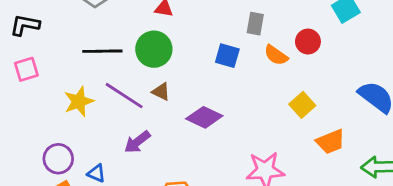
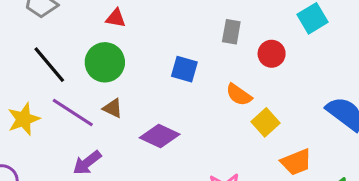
gray rectangle: (255, 24) -> (231, 32), moved
black line: (102, 51) -> (49, 65), turned 51
orange semicircle: (276, 55) -> (239, 95), moved

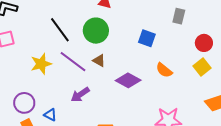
red circle: (272, 54) -> (204, 43), moved
orange semicircle: (239, 95) -> (164, 70), moved
yellow square: (266, 122) -> (202, 67), moved

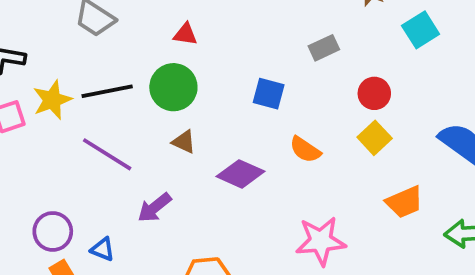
gray rectangle: (179, 16) -> (324, 48), turned 56
black line: (60, 30) -> (107, 91), turned -60
purple line: (73, 62) -> (107, 154), moved
yellow star: (41, 64) -> (52, 100), moved

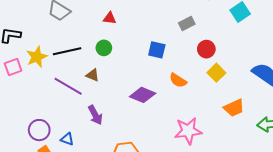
green circle: (173, 87) -> (104, 48), size x0.6
red circle: (374, 93) -> (206, 49), moved
brown triangle: (184, 142) -> (93, 75), moved
purple arrow: (155, 208) -> (95, 115), turned -78

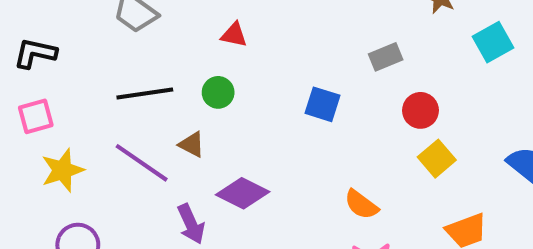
yellow star: (37, 57) -> (62, 170), moved
orange semicircle: (178, 80) -> (361, 205), moved
purple diamond: (143, 95) -> (243, 193), moved

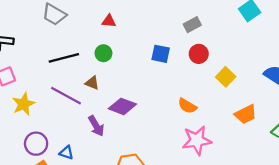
red circle: (420, 110) -> (199, 54), moved

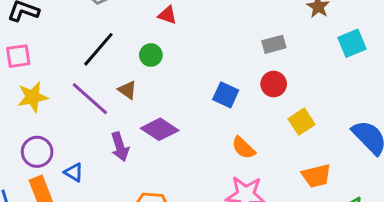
blue square: (161, 54) -> (226, 95), moved
black line: (64, 58) -> (98, 49), turned -48

